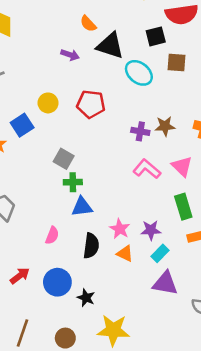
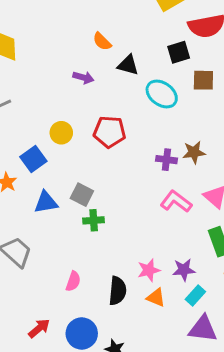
black triangle: (110, 46) -> (128, 65), size x0.7
blue triangle: (82, 207) -> (46, 202), moved
pink star: (120, 229) -> (149, 270), turned 30

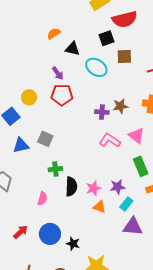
orange semicircle: (102, 41) -> (54, 34), turned 104
purple arrow: (83, 77) -> (58, 73), moved, turned 40
green cross: (94, 220) -> (55, 169), moved
black semicircle: (118, 291) -> (71, 187), moved

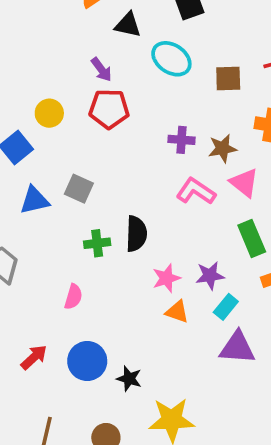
brown square: (124, 56) -> (228, 79), moved
brown star: (120, 106) -> (223, 148), moved
black semicircle: (71, 187) -> (136, 234), moved

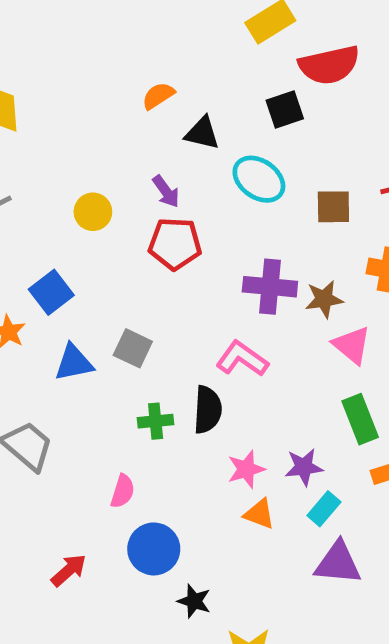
yellow circle: (49, 113) -> (93, 212), moved
purple cross: (181, 140) -> (270, 287), size x1.5
pink L-shape: (196, 191) -> (242, 359), moved
blue circle: (87, 361) -> (154, 549), moved

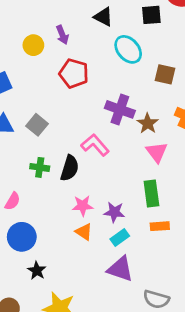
purple arrow: (166, 191) -> (62, 35), moved
brown star: (324, 299) -> (148, 123), turned 30

